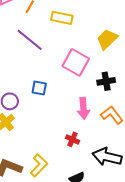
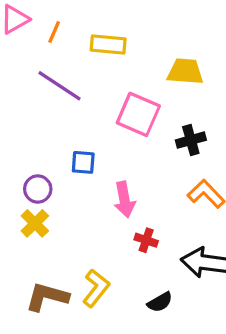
yellow trapezoid: (107, 39) -> (185, 71), turned 55
pink arrow: (83, 108) -> (124, 200), moved

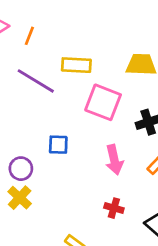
yellow rectangle: (108, 44) -> (76, 65), moved
pink arrow: (124, 200) -> (114, 160), moved

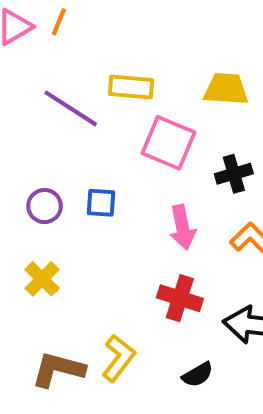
orange line: (29, 36) -> (59, 22), moved
purple circle: (21, 169) -> (45, 206), moved
red cross: (114, 208) -> (180, 298), size x1.5

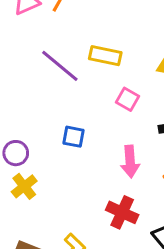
pink square: (169, 143) -> (127, 99), size x0.6
purple circle: (45, 206) -> (16, 153), moved

